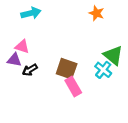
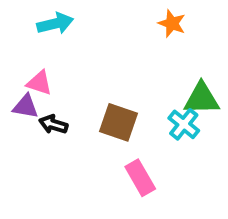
green triangle: (113, 55) -> (202, 99), turned -40
black arrow: (30, 70) -> (53, 124), turned 48
pink rectangle: (73, 86) -> (140, 178), moved

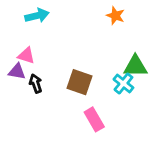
black arrow: (53, 124) -> (36, 83), turned 54

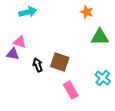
green triangle: (135, 66) -> (100, 37), moved
black arrow: (36, 83) -> (38, 65), moved
cyan cross: (123, 83) -> (103, 78), moved

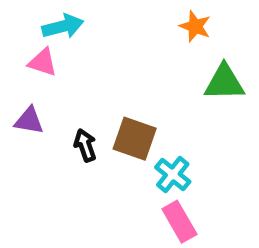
pink triangle: (20, 42) -> (43, 62), moved
cyan cross: (103, 78) -> (173, 174), moved
pink rectangle: (71, 90) -> (179, 222), moved

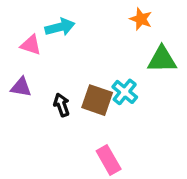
cyan arrow: (63, 26) -> (60, 27), moved
cyan cross: (173, 174) -> (125, 92), moved
pink rectangle: (179, 222) -> (109, 160), moved

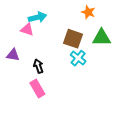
pink triangle: (31, 45) -> (27, 30), moved
brown square: (97, 100) -> (73, 39), moved
pink rectangle: (109, 160) -> (37, 89), moved

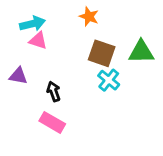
orange star: (88, 12) -> (89, 17), moved
cyan arrow: (37, 17) -> (32, 24), moved
pink rectangle: (37, 89) -> (52, 122), turned -30

